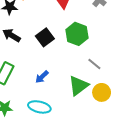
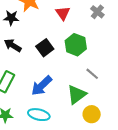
blue arrow: (42, 77) -> (42, 86), size x1.6
yellow circle: (102, 92) -> (92, 114), moved

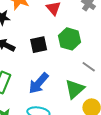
black square: (45, 48) -> (39, 45), turned 30

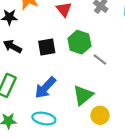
gray line: (89, 67) -> (100, 60), moved

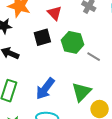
black square: (47, 47) -> (42, 37), moved

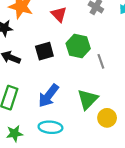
black square: (42, 37) -> (44, 51), moved
gray line: (94, 57) -> (101, 61), turned 40

